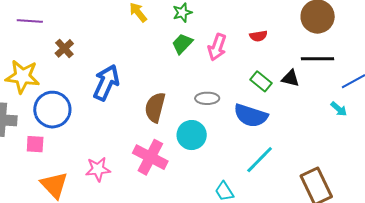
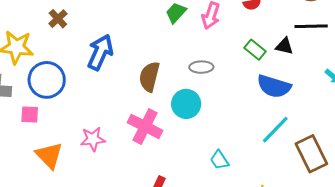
blue semicircle: (251, 116) -> (274, 86), moved
cyan line: (260, 160) -> (275, 130), moved

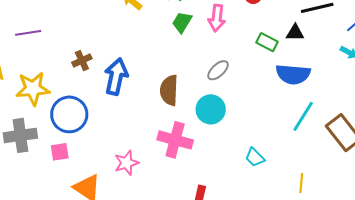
brown cross: (58, 19) -> (82, 61), moved, turned 30
gray ellipse: (201, 67) -> (218, 70), turned -30

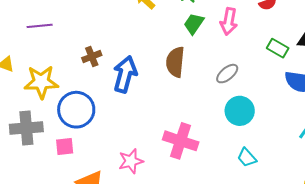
brown semicircle: (169, 90) -> (175, 62), moved
cyan circle: (211, 109) -> (240, 111), moved
cyan trapezoid: (255, 157) -> (247, 157), moved

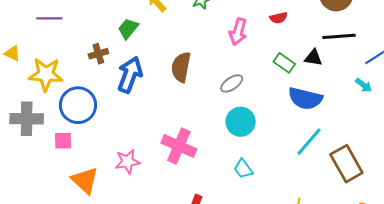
green trapezoid: (194, 24) -> (128, 29), moved

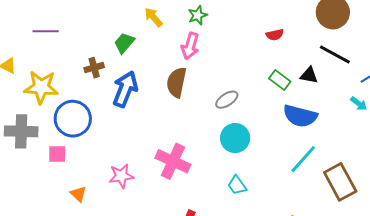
pink arrow: (238, 32) -> (190, 46), moved
black line: (339, 36) -> (335, 54), turned 32
orange triangle: (85, 180) -> (78, 194), size x0.6

